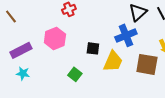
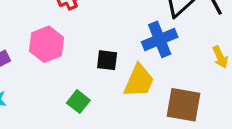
brown square: (147, 64) -> (184, 105), moved

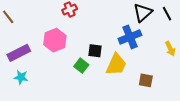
green square: (78, 102) -> (81, 66), moved
brown square: (184, 105) -> (146, 80), size x0.6

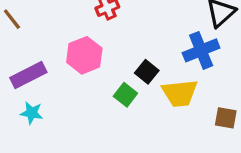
black square: (95, 51) -> (147, 72), turned 32
yellow trapezoid: (116, 64) -> (180, 93), turned 60

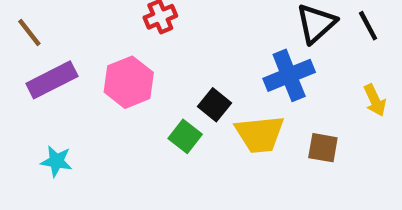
purple rectangle: (28, 75) -> (52, 80), moved
brown square: (226, 118) -> (323, 148), moved

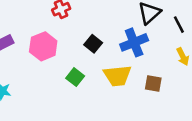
black line: (368, 26) -> (179, 25), moved
black square: (215, 105) -> (93, 44), moved

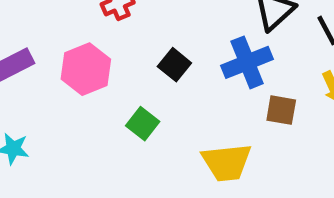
yellow trapezoid: (117, 76) -> (227, 162), moved
brown square: (153, 83) -> (281, 110), moved

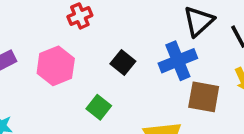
brown square: (281, 110) -> (204, 97), size x1.4

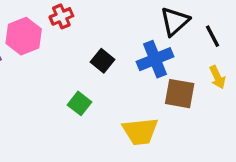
pink hexagon: (56, 66) -> (24, 36), moved

